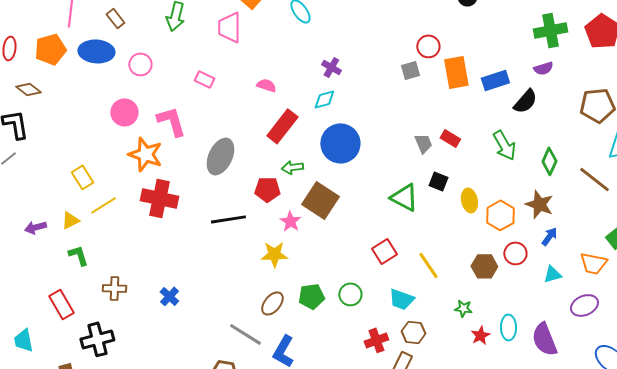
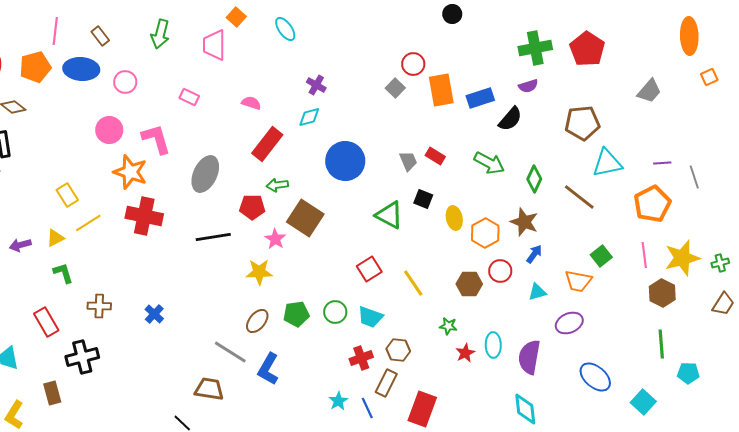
gray square: (410, 70) -> (395, 88), turned -30
blue circle: (340, 143) -> (345, 161), moved
green arrow: (504, 145) -> (489, 163), turned -32
cyan trapezoid: (401, 299) -> (370, 317), moved
purple semicircle: (544, 339) -> (529, 357), turned 32

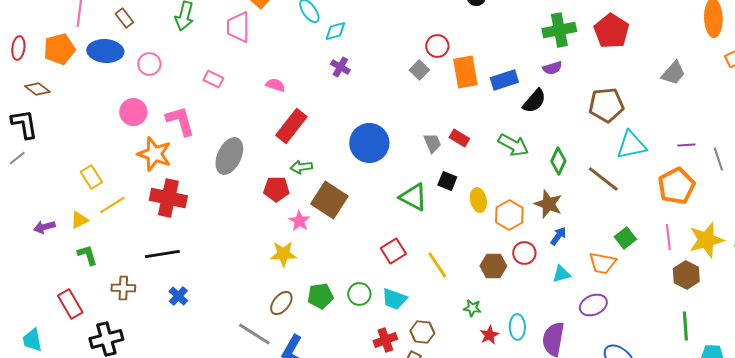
cyan diamond: (309, 117) -> (335, 31), moved
black line: (213, 237) -> (162, 254), moved

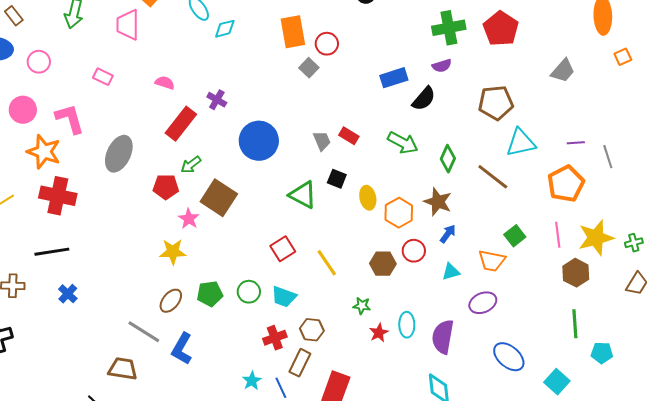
purple cross: (340, 67) -> (217, 100), moved
orange rectangle: (465, 72) -> (293, 32), moved
green arrow: (301, 167) -> (191, 165), turned -30

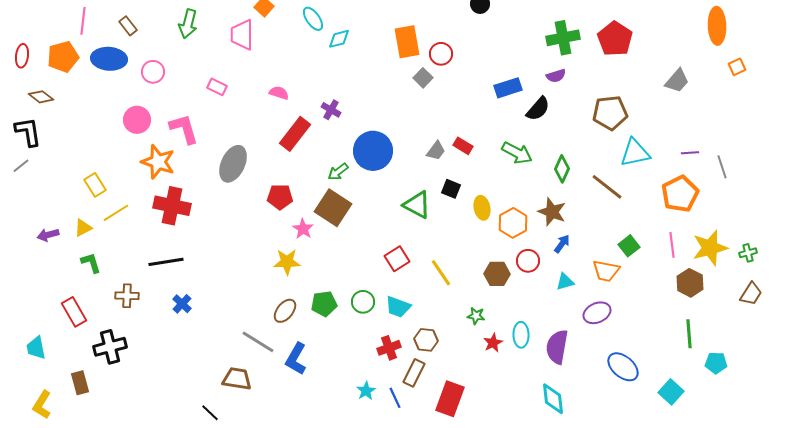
gray trapezoid: (322, 141) -> (436, 151), turned 60
green arrow: (191, 165) -> (338, 172), moved

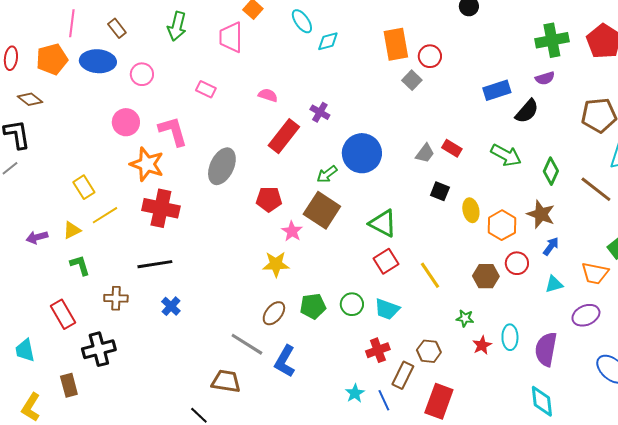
green triangle: (417, 205) -> (383, 223), moved
brown hexagon: (426, 340) -> (429, 351), moved

